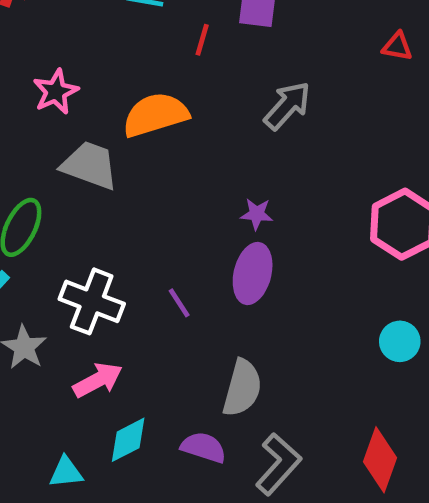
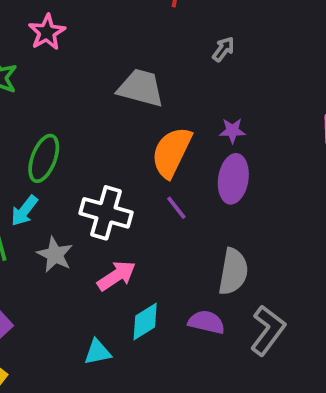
pink star: (56, 92) -> (47, 32), moved
gray arrow: (287, 106) -> (223, 49), moved, size x0.6
orange semicircle: (155, 115) -> (172, 152), moved, turned -42
gray trapezoid: (90, 165) -> (141, 88), moved

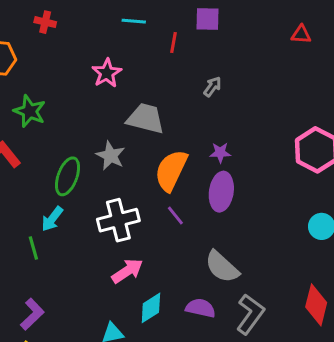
pink star: (47, 32) -> (107, 73), moved
white cross: (106, 213) -> (118, 220), turned -30
gray star: (55, 255) -> (111, 156), moved
gray semicircle: (233, 272) -> (222, 267), turned 123

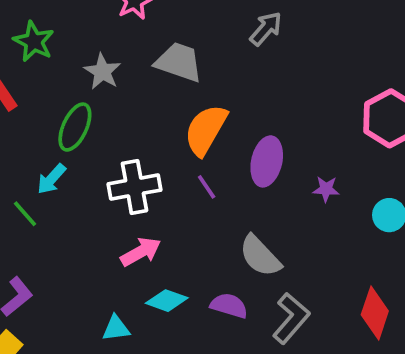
gray arrow: (212, 87) -> (266, 29), size x1.4
purple star: (220, 153) -> (326, 189), moved
gray star: (111, 156) -> (102, 72), moved
green line: (33, 248) -> (25, 214), turned -30
cyan diamond: (151, 308) -> (167, 301), turned 48

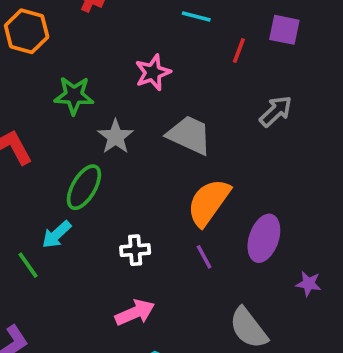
green star: (34, 41) -> (74, 95), moved, turned -30
white cross: (135, 187) -> (135, 250), size x0.6
purple star: (326, 189) -> (309, 284), moved

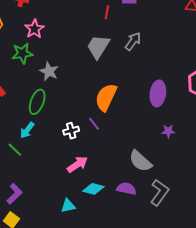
pink star: (153, 72) -> (34, 29), moved
gray trapezoid: (189, 135) -> (98, 47), moved, turned -72
purple ellipse: (264, 238) -> (158, 93), moved
purple line: (204, 257) -> (94, 124), moved

